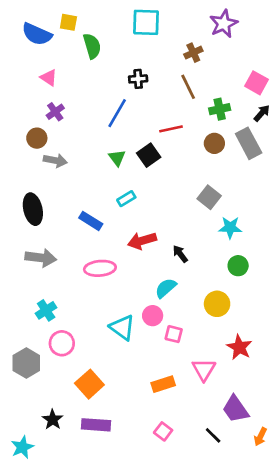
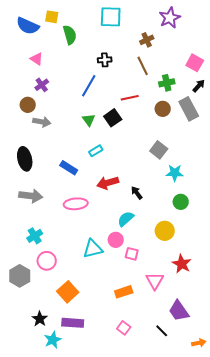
cyan triangle: (122, 328) -> (93, 249), turned -50
orange arrow: (260, 437) -> (199, 343), moved, turned -128
cyan star: (22, 447) -> (53, 340), moved

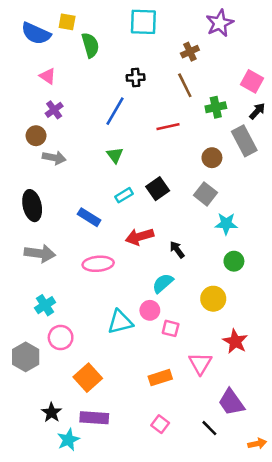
brown circle: (163, 109) -> (212, 158), moved
black square: (113, 118) -> (158, 189), moved

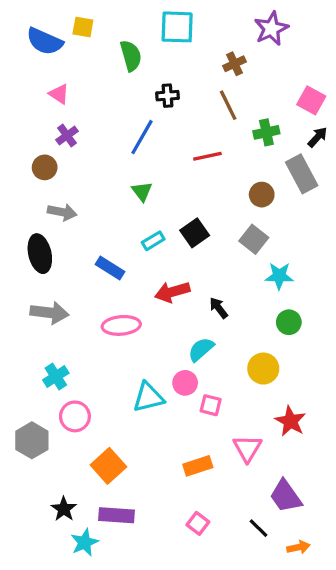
green semicircle: (90, 45) -> (131, 56), moved
gray arrow: (54, 158) -> (62, 212), moved
orange arrow: (257, 444) -> (298, 547), moved

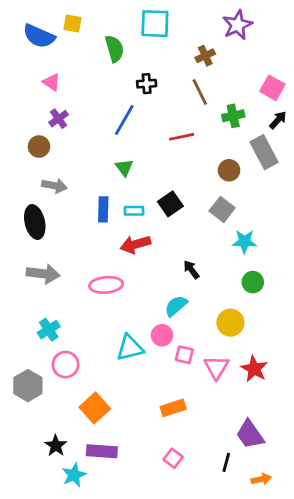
cyan rectangle: (153, 241) -> (134, 211), turned 30
blue rectangle: (110, 268) -> (103, 209), moved, turned 60
red arrow: (172, 292) -> (135, 244), moved
pink triangle: (247, 448) -> (216, 367), moved
black line: (258, 528) -> (226, 462), turned 60

